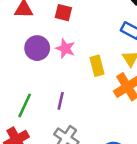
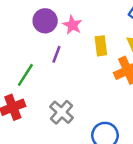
purple line: (61, 101) -> (56, 54), moved

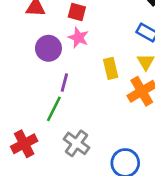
pink star: (72, 25) -> (78, 38), moved
green line: (25, 75) -> (54, 109), moved

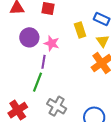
pink star: (78, 38) -> (52, 43), moved
yellow rectangle: (111, 68) -> (80, 30), moved

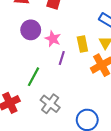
yellow rectangle: (80, 30) -> (82, 44), moved
purple line: (44, 62) -> (62, 58), moved

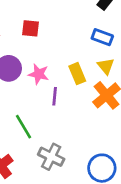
green line: (33, 77) -> (24, 127), turned -48

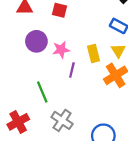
pink star: (39, 74) -> (61, 50), turned -30

